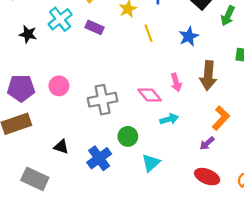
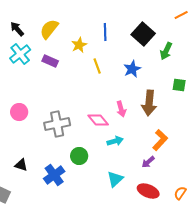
cyan triangle: (151, 163) -> (115, 179), moved

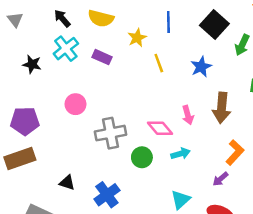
yellow semicircle: (49, 29) -> (101, 18), turned -115
pink circle: (19, 112) -> (75, 104), moved
green circle: (79, 156) -> (142, 157), moved

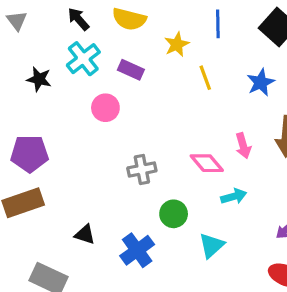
pink circle: (75, 104) -> (105, 108), moved
gray cross: (111, 133) -> (142, 169), size x0.7
green circle: (142, 157) -> (174, 214), moved
cyan triangle: (181, 200) -> (212, 245), moved

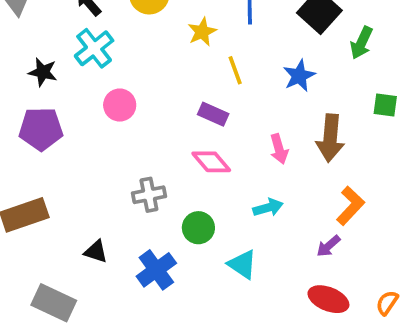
purple rectangle: (131, 70) -> (213, 114), moved
purple pentagon: (29, 154) -> (41, 129), moved
pink diamond: (207, 163) -> (211, 162), moved
gray cross: (142, 169) -> (149, 195), moved
cyan triangle: (212, 245) -> (242, 264), turned -44

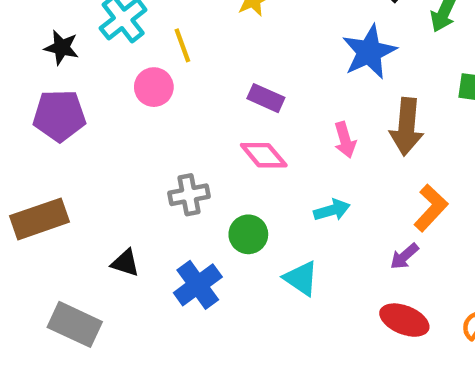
yellow line: (235, 70) -> (182, 45), moved
blue star: (299, 76) -> (369, 52), size x1.4

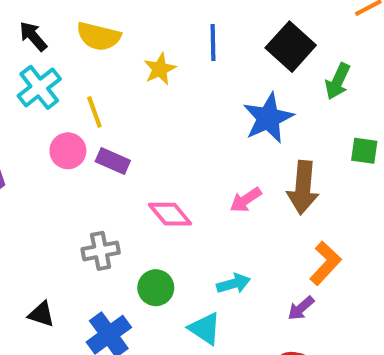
purple rectangle: (266, 98) -> (113, 161), moved
pink arrow: (345, 140) -> (246, 200), turned 72
cyan arrow: (332, 210) -> (233, 284), moved

